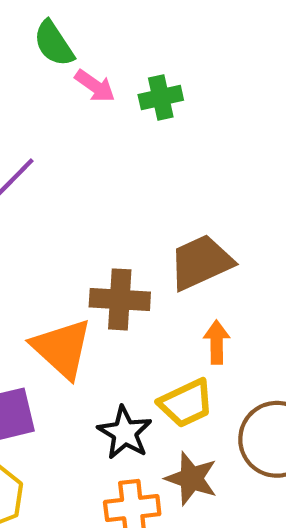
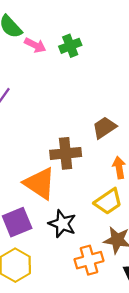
brown trapezoid: (201, 262) -> (104, 128), size x0.7
black star: (125, 433) -> (62, 224), moved

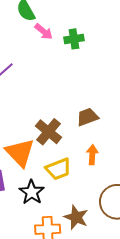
brown cross: (66, 153) -> (48, 132), turned 32
yellow trapezoid: (108, 202) -> (58, 169), moved

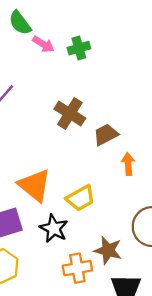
brown cross: (48, 132) -> (70, 114), moved
orange arrow: (92, 155) -> (128, 164), moved

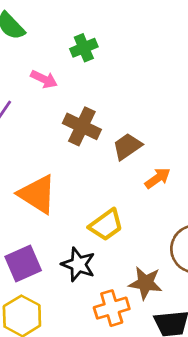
pink arrow: (43, 44) -> (44, 79), moved
orange arrow: (128, 164) -> (158, 178), turned 65
orange triangle: (35, 185) -> (37, 194), moved

